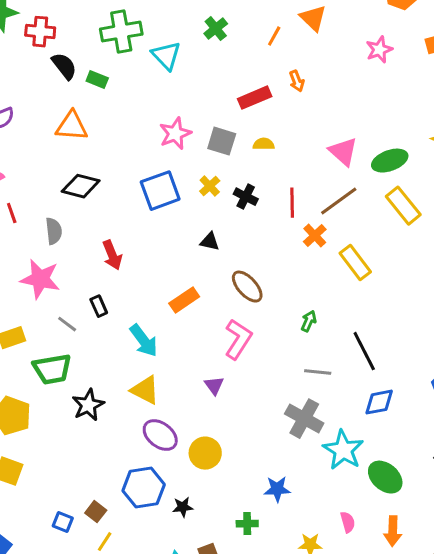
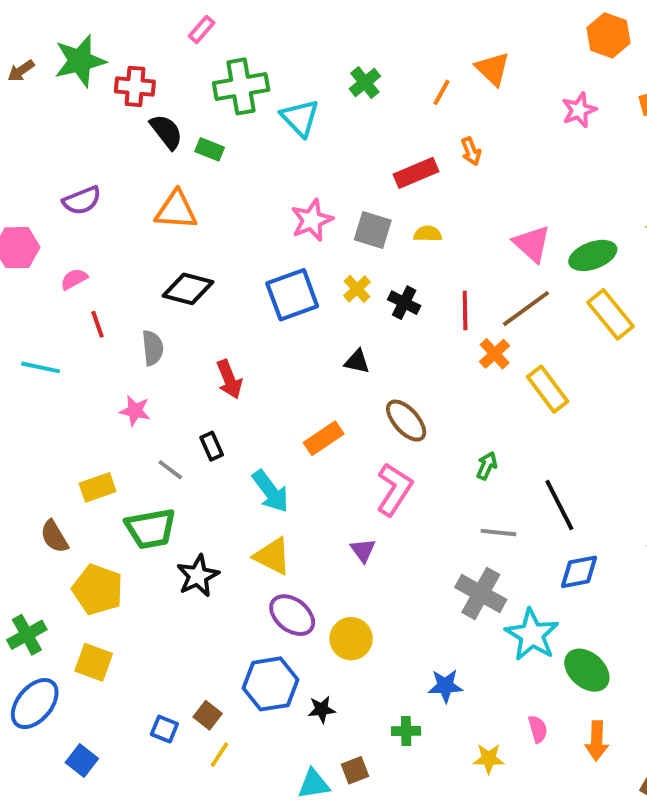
pink star: (40, 279) -> (135, 411), size x0.6

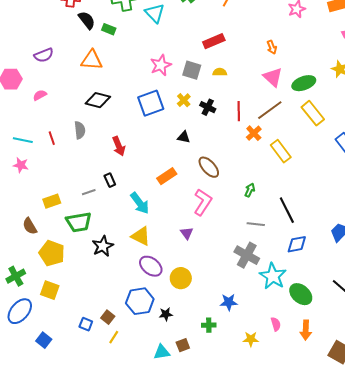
orange arrow: (471, 151) -> (272, 47), moved
red line: (98, 324) -> (52, 138), moved
pink star: (135, 411) -> (21, 165), moved
gray line: (170, 470) -> (89, 192), turned -56

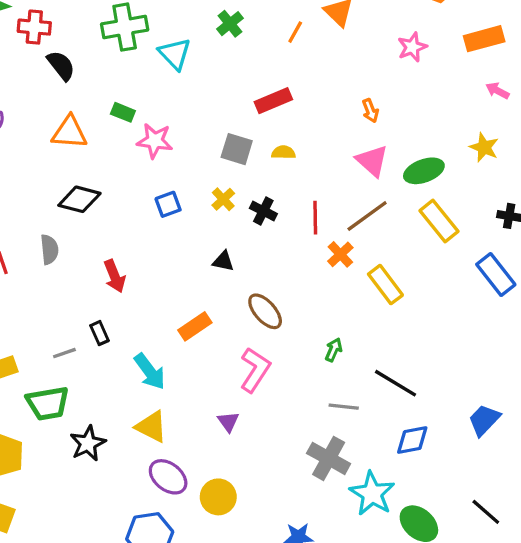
green rectangle: (109, 29) -> (123, 112), moved
pink star: (161, 65) -> (155, 141), moved, turned 30
blue square: (151, 103) -> (168, 204), size x0.6
black line: (287, 210) -> (395, 383), turned -32

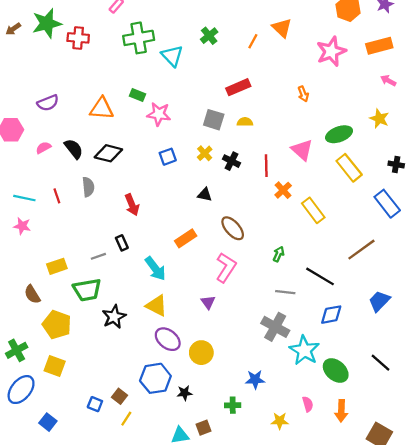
pink star: (412, 47) -> (331, 51), size x1.5
black semicircle: (61, 65) -> (74, 149), moved
pink triangle: (372, 161) -> (302, 150), moved
brown line: (367, 216) -> (361, 250), moved

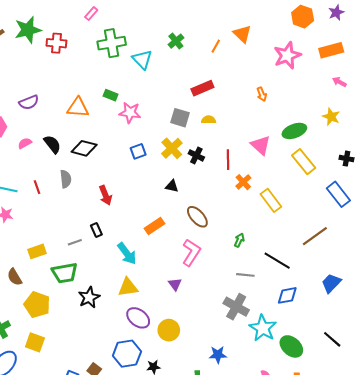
yellow cross: (205, 153) -> (172, 148), size x1.5
yellow triangle: (157, 306) -> (128, 287), turned -35

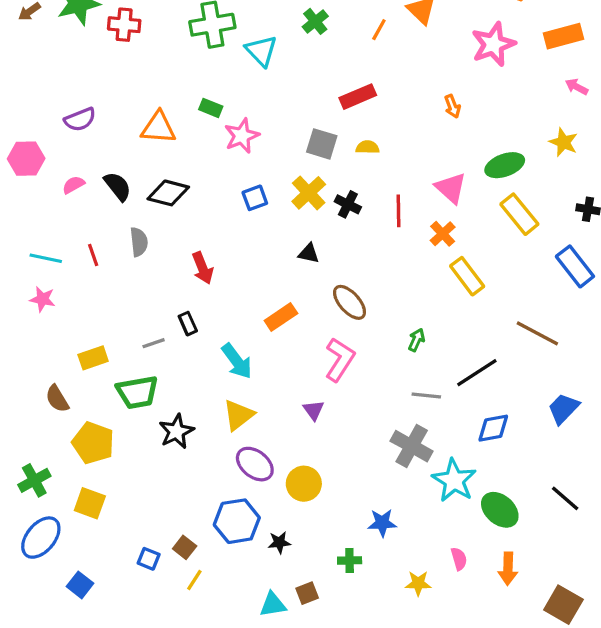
pink star: (130, 113) -> (242, 136), turned -30
orange cross: (243, 182) -> (443, 234), moved
brown line: (315, 236) -> (537, 333), turned 64
black line: (277, 261) -> (477, 373), turned -64
yellow triangle: (128, 287) -> (238, 415), turned -30

